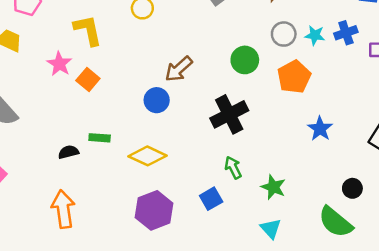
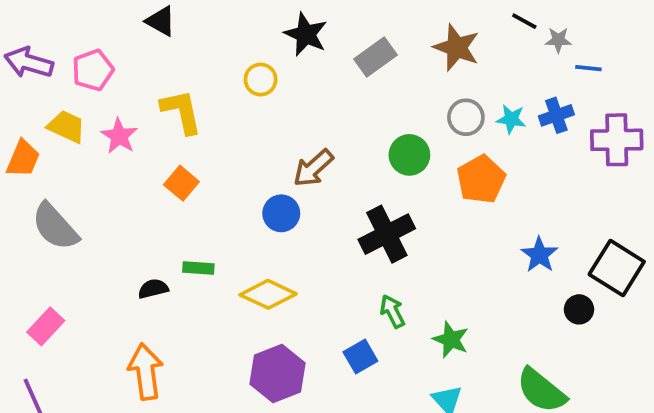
pink star: (59, 64) -> (119, 136), moved
blue star: (320, 129) -> (539, 255), moved
black circle: (352, 188) -> (579, 309), moved

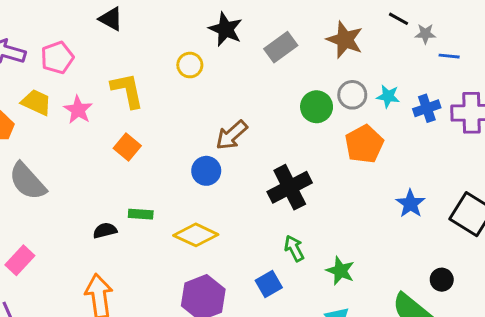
blue cross: (556, 115) -> (427, 108), moved
green circle: (409, 155) -> (317, 107), moved
black circle: (579, 309) -> (442, 280), moved

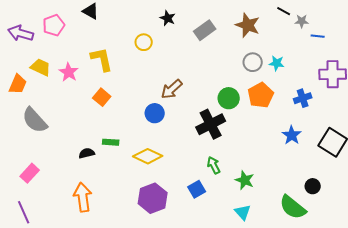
black star: (226, 29) -> (168, 18), size x0.7
pink pentagon: (57, 58) -> (54, 25), moved
green circle: (317, 107) -> (229, 98), moved
blue cross: (427, 108) -> (303, 98), moved

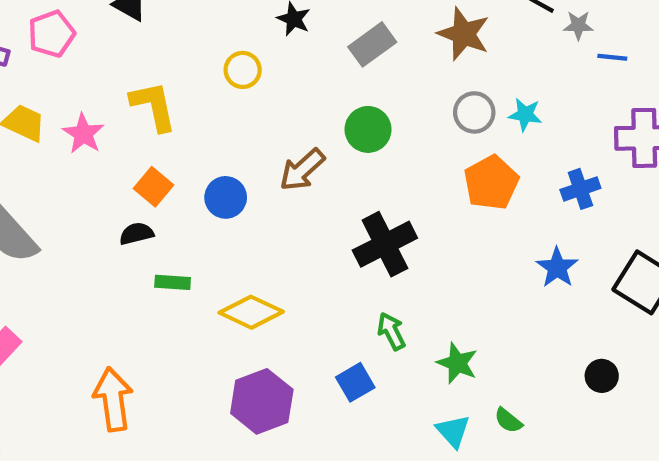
green circle: (229, 98) -> (368, 129), moved
blue circle: (155, 113) -> (226, 197), moved
black semicircle: (87, 153) -> (136, 234), moved
green semicircle: (293, 207) -> (508, 420), moved, size x0.5

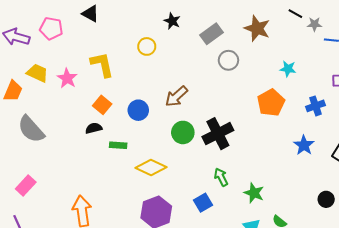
pink pentagon: (51, 34) -> (51, 28), turned 30
gray circle: (474, 112) -> (228, 60), moved
green circle: (368, 129) -> (183, 132), moved
green rectangle: (173, 282) -> (118, 145), moved

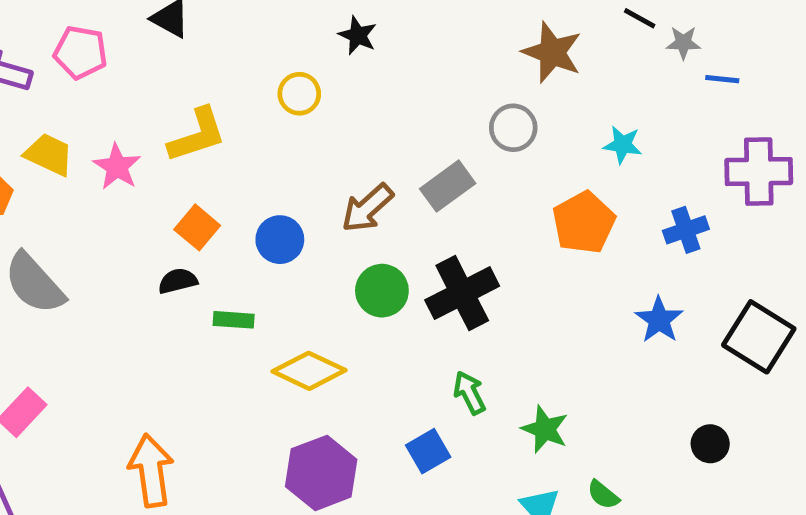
gray rectangle: (211, 34) -> (448, 186), moved
gray circle: (228, 60) -> (513, 128), moved
yellow L-shape: (102, 65) -> (197, 135), turned 84

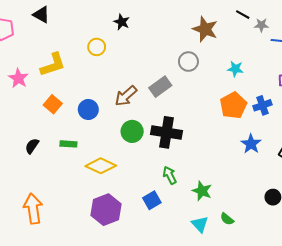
orange pentagon: (584, 223) -> (233, 105), moved
black semicircle: (178, 281) -> (32, 146), moved, turned -42
black cross: (462, 293) -> (167, 132), turned 36

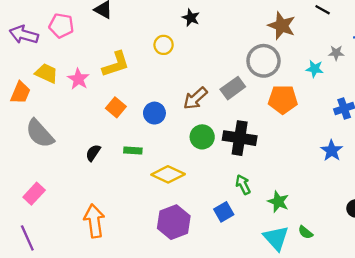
gray star: (261, 25) -> (336, 53), moved
gray circle: (188, 62) -> (263, 61), size x1.5
orange pentagon: (233, 105) -> (283, 99), moved, turned 30
cyan triangle: (200, 224) -> (276, 238), size x1.4

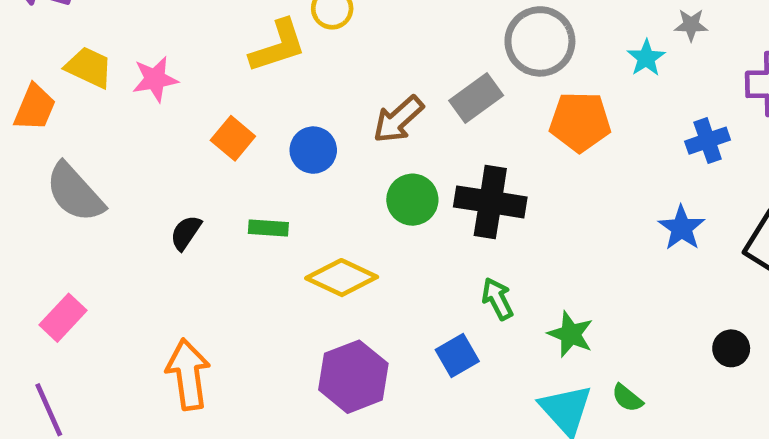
yellow L-shape: (116, 64) -> (278, 46), moved
cyan star: (315, 69) -> (646, 58), turned 30
pink star: (78, 79) -> (155, 79), turned 30

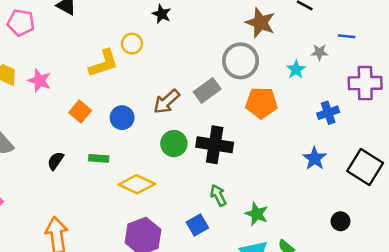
pink star: (155, 79) -> (39, 81), turned 30

